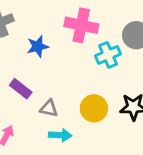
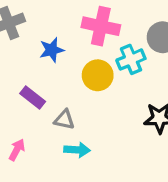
yellow circle: (94, 108) -> (98, 75), moved

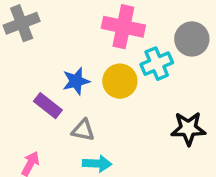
blue star: (52, 50) -> (76, 81), moved

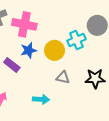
pink cross: (123, 27) -> (24, 24), moved
gray triangle: (83, 130) -> (63, 77), moved

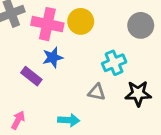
cyan cross: (76, 40) -> (114, 63), moved
yellow circle: (55, 50) -> (81, 21), moved

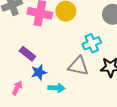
blue star: (53, 57) -> (39, 72), moved
gray triangle: (97, 92) -> (78, 66), size x1.5

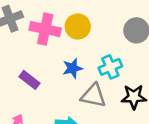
blue star: (39, 72) -> (73, 68), moved

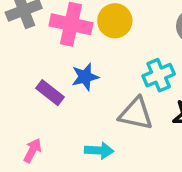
blue star: (73, 68) -> (85, 77), moved

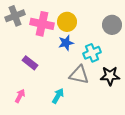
blue star: (85, 77) -> (66, 43), moved
cyan arrow: (99, 150) -> (58, 96), turned -63

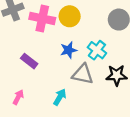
blue star: (66, 43) -> (69, 50), moved
cyan cross: (92, 53) -> (97, 50), turned -30

